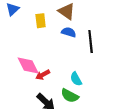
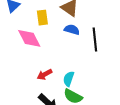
pink diamond: (28, 65) -> (29, 38), moved
cyan semicircle: (76, 79) -> (69, 79), moved, turned 48

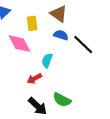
black line: (95, 39) -> (83, 45), turned -40
cyan semicircle: (69, 79) -> (47, 61), moved

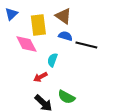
yellow rectangle: (32, 23) -> (38, 25), size x1.5
black line: (83, 45) -> (86, 45), turned -30

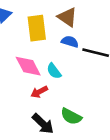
pink diamond: (26, 44) -> (28, 66), moved
cyan semicircle: (52, 60) -> (54, 71), turned -56

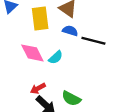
cyan semicircle: (54, 71) -> (56, 57), turned -96
red arrow: (39, 92) -> (38, 88), moved

